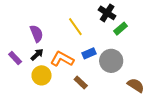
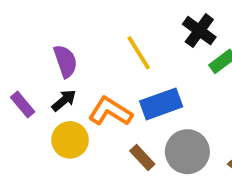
blue rectangle: (89, 53) -> (161, 104), size x1.5
gray circle: (111, 61) -> (187, 152), moved

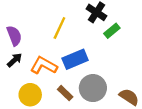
yellow line: (139, 53) -> (59, 28), turned 60
yellow circle: (70, 140) -> (30, 95), moved

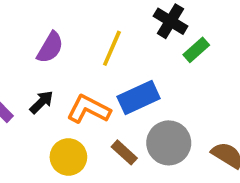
purple semicircle: (14, 36) -> (50, 47), moved, turned 54

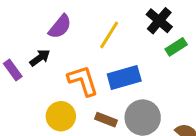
black arrow: (41, 102) -> (40, 58), moved
orange L-shape: (89, 109) -> (83, 81), turned 36
brown rectangle: (124, 152) -> (106, 120), turned -30

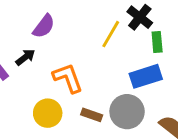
yellow line: (109, 35) -> (111, 34), moved
green rectangle: (176, 47) -> (157, 42), turned -60
blue rectangle: (124, 78) -> (146, 76), moved

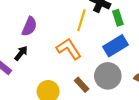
orange L-shape: (68, 78) -> (69, 49), moved
brown rectangle: (92, 115) -> (82, 85), turned 42

